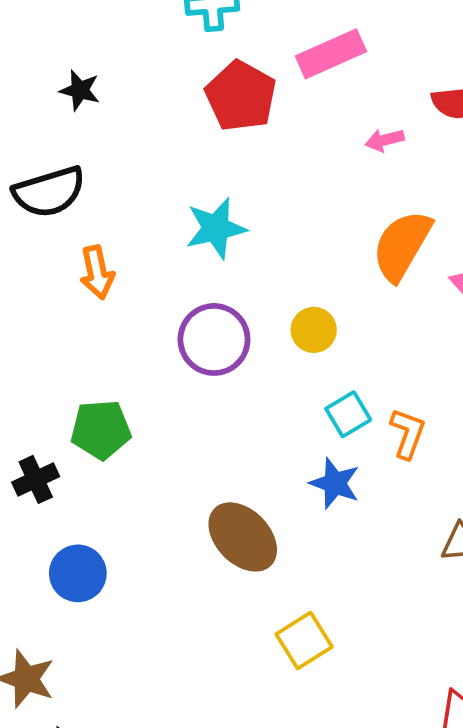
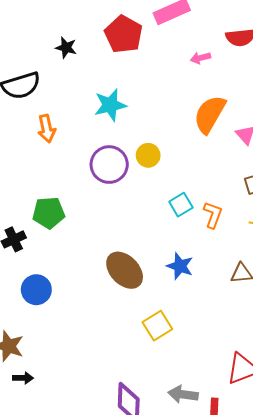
black star: (80, 90) -> (66, 48), moved
yellow circle: (314, 330) -> (148, 155), moved
blue star: (335, 483) -> (180, 266), moved

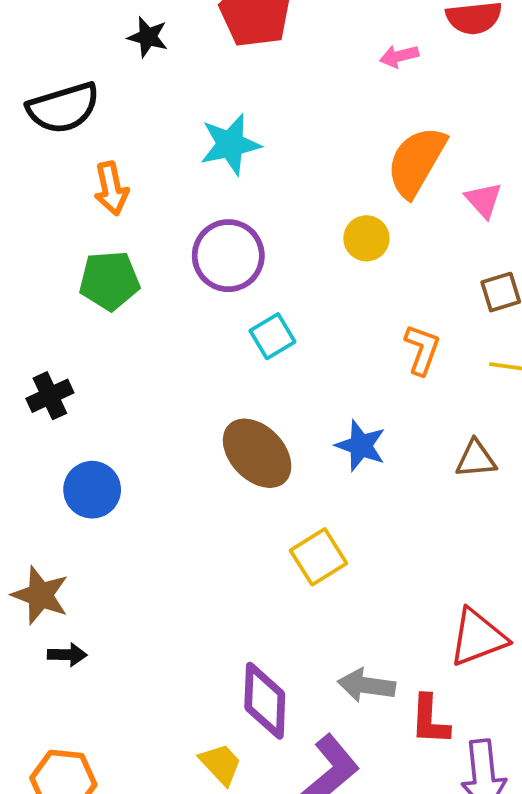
yellow circle: (148, 155) -> (366, 238), moved
cyan square: (181, 205) -> (272, 336), moved
green pentagon: (49, 213) -> (109, 281), moved

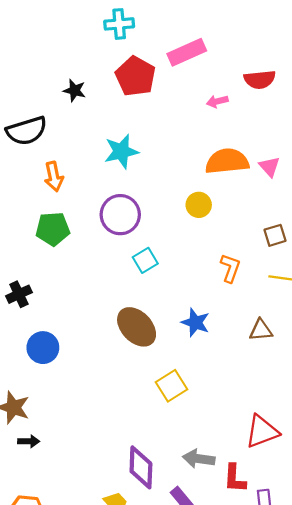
orange semicircle: (416, 162) -> (227, 161), turned 54
pink triangle: (483, 200) -> (270, 167), moved

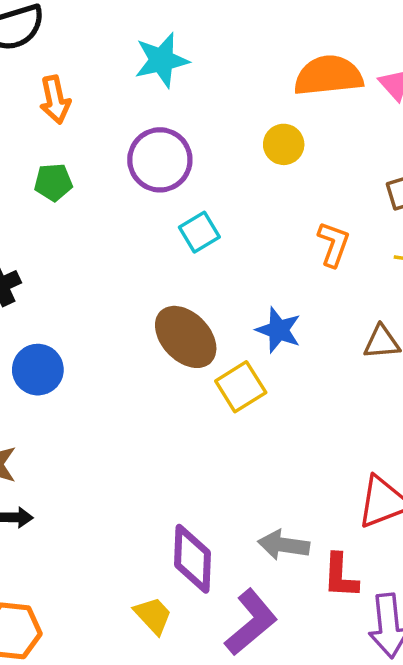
green pentagon: (53, 229) -> (53, 182), size x0.7
yellow square: (171, 386) -> (241, 387), moved

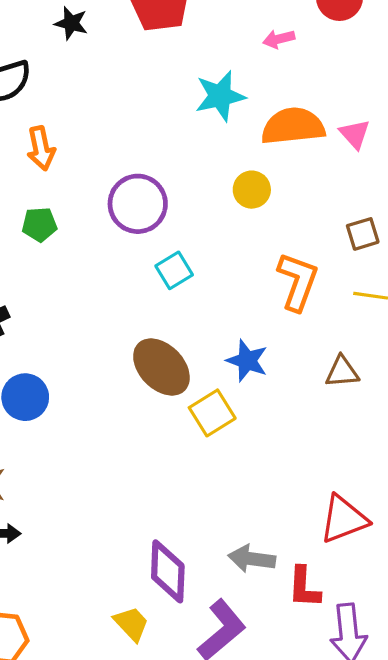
cyan star: (162, 60) -> (220, 96), moved
orange L-shape: (334, 244) -> (298, 281), size x1.4

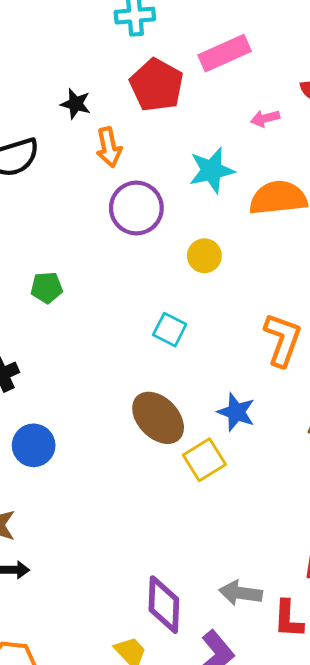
orange arrow: (41, 148) -> (109, 147), moved
yellow circle: (252, 190) -> (204, 256), moved
purple circle: (138, 204) -> (136, 208), moved
cyan square: (174, 270) -> (170, 330), turned -32

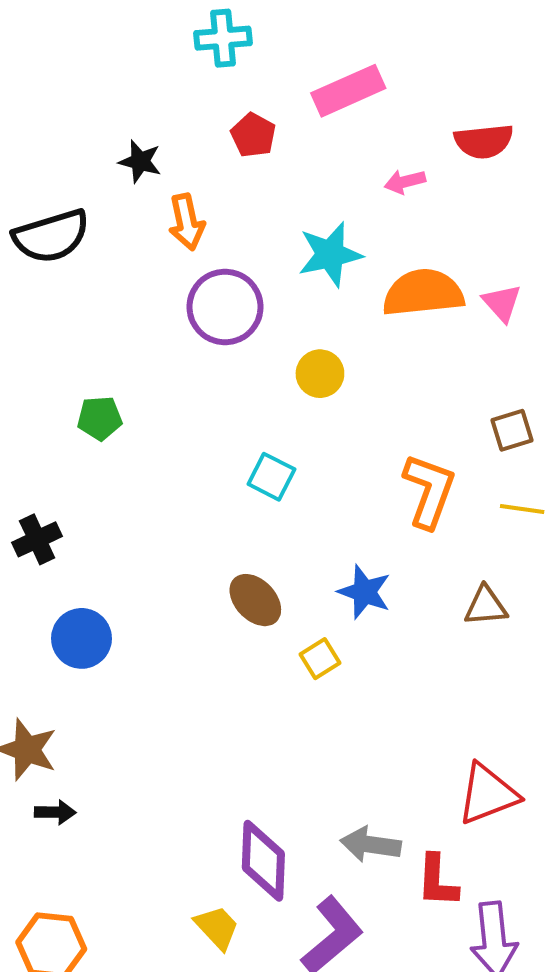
red pentagon: (157, 85) -> (253, 135), size x0.6
brown ellipse: (158, 418) -> (255, 600), size x0.7
yellow square: (204, 460) -> (320, 659), size x0.7

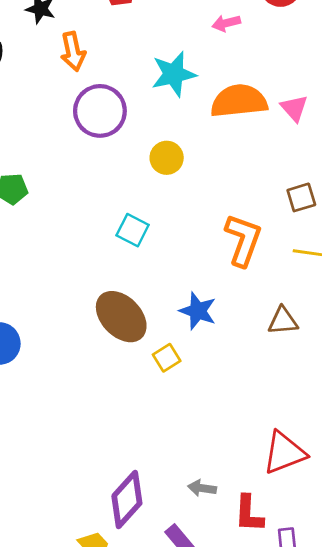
brown ellipse: (255, 600) -> (121, 317), size x1.4
gray arrow: (371, 845) -> (202, 488), size x0.7
purple diamond: (263, 861) -> (127, 500), turned 40

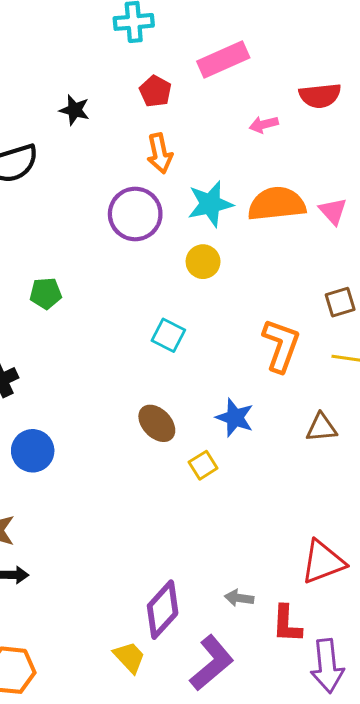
orange arrow: (73, 51) -> (160, 153), moved
cyan star: (174, 74) -> (210, 204), moved
brown ellipse: (121, 317) -> (157, 423), size x0.7

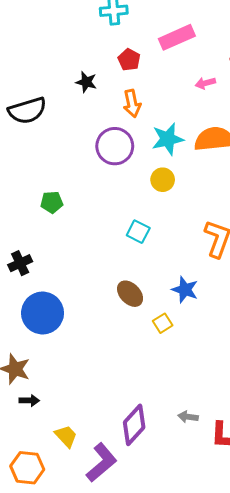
black star: (75, 110) -> (86, 82), moved
blue circle: (33, 451) -> (43, 313), size x1.4
yellow trapezoid: (129, 657) -> (66, 436), moved
purple L-shape: (212, 663) -> (102, 463), moved

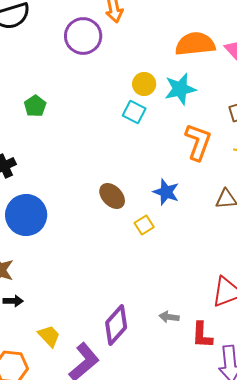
cyan star: (168, 139) -> (180, 89), moved
purple circle: (115, 146) -> (83, 36), moved
green pentagon: (52, 202) -> (35, 106), turned -30
cyan square: (138, 232) -> (134, 112), moved

